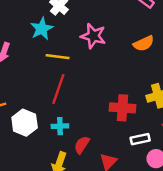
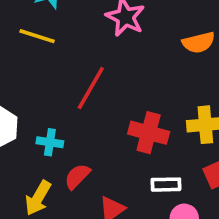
yellow line: (58, 57) -> (37, 36), moved
red line: (58, 89) -> (91, 88), moved

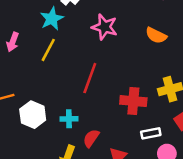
yellow line: (37, 36) -> (48, 50), turned -70
orange semicircle: (199, 42) -> (156, 35), turned 50

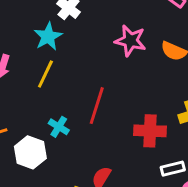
pink star: (104, 27) -> (130, 41), moved
cyan cross: (69, 119) -> (59, 127), moved, turned 35

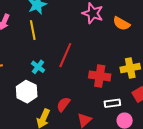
yellow line: (45, 74) -> (33, 30), turned -42
white hexagon: (30, 152) -> (27, 92), moved

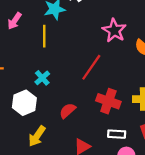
red line: (65, 55) -> (91, 67), moved
red semicircle: (63, 104) -> (68, 111), moved

